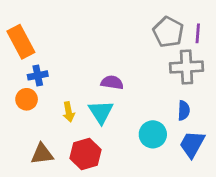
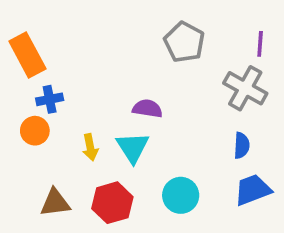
gray pentagon: (168, 32) -> (184, 42), moved
gray cross: (187, 67) -> (245, 88), turned 32
cyan circle: (153, 134) -> (181, 195), moved
blue trapezoid: (192, 144) -> (253, 190), turned 40

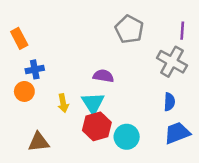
orange rectangle: (27, 55) -> (19, 38), size x0.7
red hexagon: (112, 203) -> (97, 126), moved

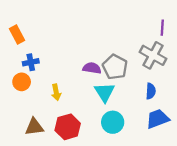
gray pentagon: (129, 29) -> (115, 67), moved
cyan triangle: (93, 103) -> (105, 92), moved
red hexagon: (97, 126) -> (68, 127), moved

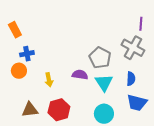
purple semicircle: (92, 68) -> (80, 75), moved
cyan triangle: (105, 92) -> (104, 83), moved
blue trapezoid: (158, 119) -> (137, 103), turned -145
cyan circle: (113, 122) -> (104, 114), moved

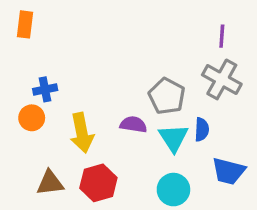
purple line: (141, 24) -> (222, 36), moved
orange rectangle: (15, 30) -> (25, 24), moved, turned 35
blue semicircle: (131, 79) -> (202, 129), moved
yellow arrow: (49, 80) -> (82, 133), size x1.6

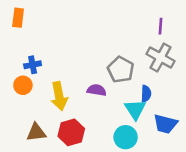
cyan triangle: (173, 138) -> (135, 109), moved

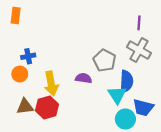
blue semicircle: (146, 94) -> (126, 81), size x1.5
brown triangle: (36, 132) -> (25, 106), moved
red hexagon: (71, 132) -> (47, 108), moved
cyan circle: (126, 137) -> (125, 119), moved

